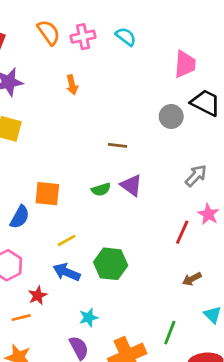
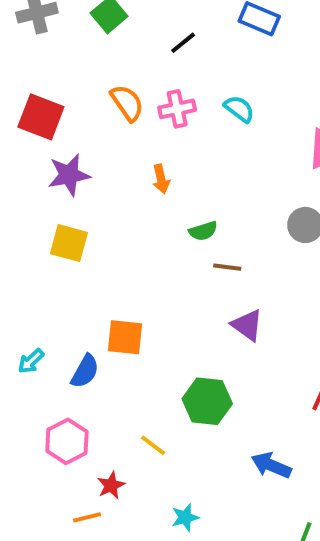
green semicircle: (101, 189) -> (203, 231), moved
yellow line: (67, 240) -> (153, 445), moved, turned 66
green hexagon: (111, 264) -> (207, 401), moved
blue arrow: (67, 272) -> (271, 465), moved

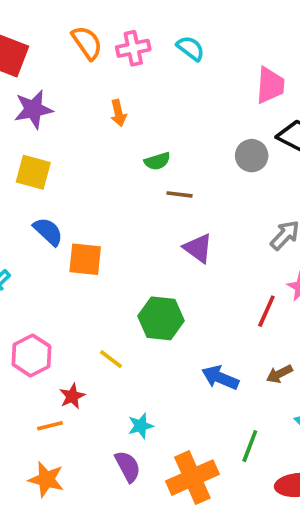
blue semicircle: (85, 371) -> (48, 231), moved, turned -76

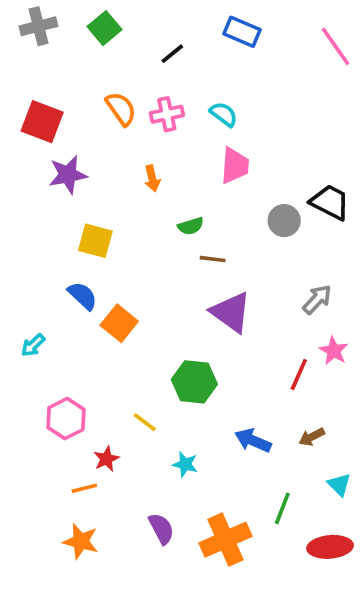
pink trapezoid: (270, 85) -> (235, 166), moved
yellow square: (33, 172) -> (95, 241), moved
purple triangle: (198, 248) -> (231, 312), size x1.4
orange square: (85, 259) -> (119, 323), turned 33
cyan star: (141, 426) -> (185, 464), moved, turned 30

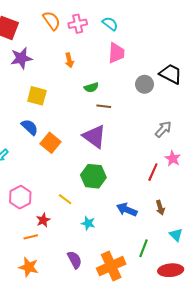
purple triangle: (231, 312) -> (94, 137), moved
brown arrow: (312, 437) -> (160, 208), turned -80

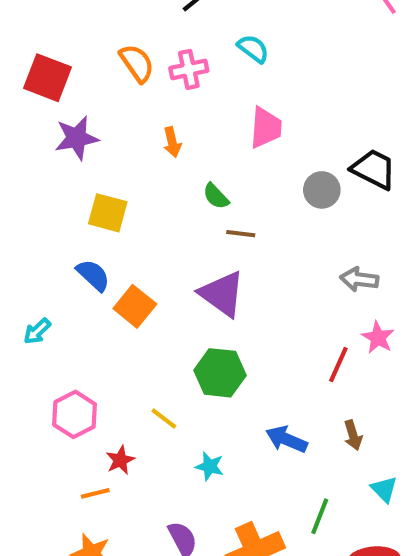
cyan semicircle: (110, 24) -> (253, 49), moved
green semicircle: (91, 87) -> (216, 196), turned 64
gray arrow: (163, 129) -> (359, 279), turned -126

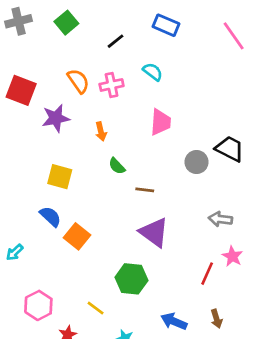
purple star: (77, 138) -> (56, 118), moved
green semicircle: (216, 196) -> (117, 166), moved
purple triangle: (222, 294) -> (154, 232), moved

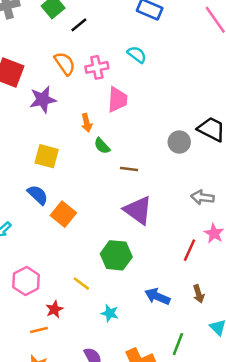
black line: (115, 41) -> (79, 25), moved
pink trapezoid: (161, 122) -> (117, 100), moved
orange arrow: (101, 131) -> (87, 123), moved

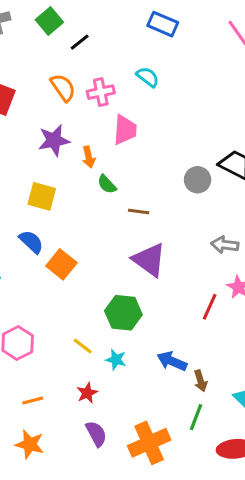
purple star: (43, 100) -> (54, 140), moved
brown arrow: (199, 294) -> (201, 381), moved
red star: (54, 309) -> (87, 393), moved
cyan star: (110, 313) -> (116, 360), moved

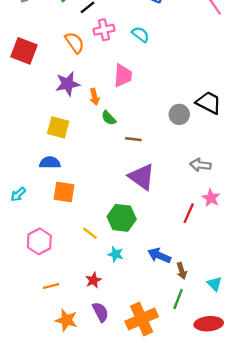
pink cross: (101, 92) -> (104, 30), moved
blue semicircle: (31, 242) -> (50, 163), turned -42
orange square: (61, 264) -> (64, 192), moved, turned -30
yellow line: (83, 346) -> (90, 233), moved
orange star: (30, 444) -> (66, 320), moved

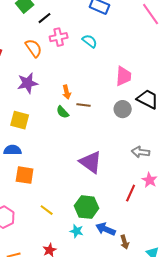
pink trapezoid: (123, 76) -> (124, 76), moved
orange arrow: (95, 97) -> (67, 92), moved
brown line: (133, 139) -> (84, 105), moved
green hexagon: (122, 218) -> (87, 207), moved
cyan star: (116, 254) -> (77, 231), moved

